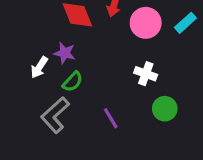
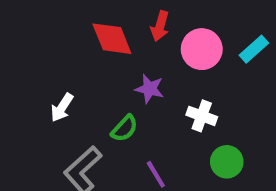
purple star: (65, 53) -> (150, 89), moved
green semicircle: (73, 82) -> (124, 128), moved

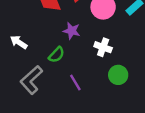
white arrow: (62, 108) -> (19, 42), turned 90

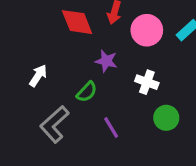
white arrow: (19, 42) -> (38, 76), turned 90

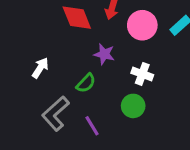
green circle: (166, 118) -> (133, 106), moved
purple line: (111, 128) -> (92, 126), moved

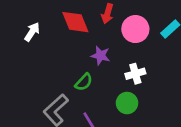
white arrow: (40, 68) -> (32, 32), moved
white cross: (142, 74) -> (135, 74), turned -36

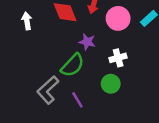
white arrow: (32, 32) -> (27, 21), turned -42
green semicircle: (84, 82) -> (72, 65), size x1.5

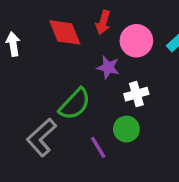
purple star: (87, 42) -> (108, 67), moved
purple line: (77, 100) -> (98, 147), moved

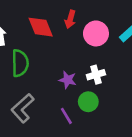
purple star: (108, 67) -> (68, 80), moved
green semicircle: (75, 104) -> (20, 63), moved, turned -44

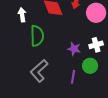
purple line: (66, 116) -> (73, 77), turned 40

